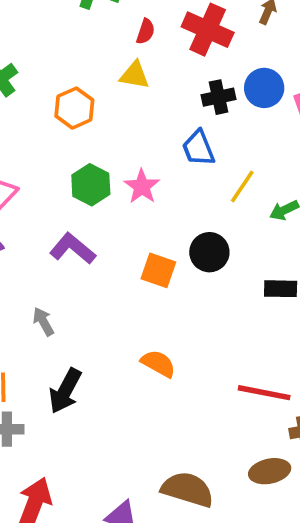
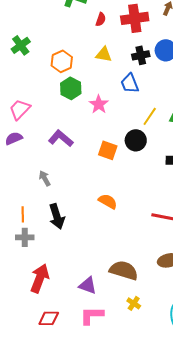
red cross: (208, 30) -> (135, 18), turned -32
yellow triangle: (135, 75) -> (104, 54), moved
green hexagon: (91, 185) -> (71, 88), moved
yellow line: (242, 187) -> (150, 116), moved
black arrow: (65, 391) -> (57, 216), turned -45

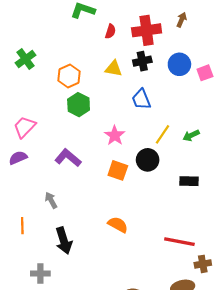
black cross: (141, 55) -> (142, 61), moved
pink star: (99, 104) -> (115, 135), moved
orange line: (23, 214) -> (22, 226), moved
gray cross: (25, 237) -> (40, 273), moved

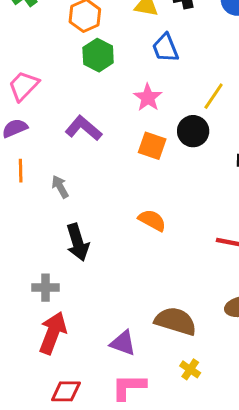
blue trapezoid: (141, 99) -> (165, 48), moved
orange line: (22, 226) -> (21, 171), moved

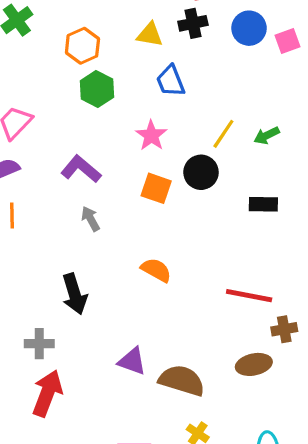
gray arrow: (60, 187) -> (90, 219), moved
purple triangle: (123, 343) -> (132, 361), moved

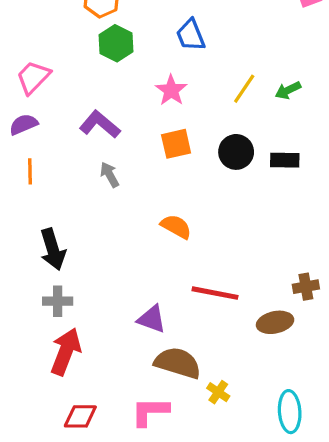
black circle: (201, 172) -> (236, 152), moved
orange square: (156, 188) -> (176, 144), turned -32
black arrow: (74, 294) -> (53, 249), moved
red line: (249, 296) -> (215, 293), moved
brown semicircle: (182, 380) -> (178, 363), moved

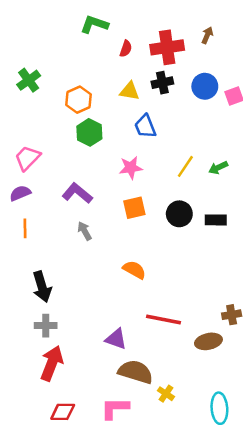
pink star: (171, 90) -> (131, 168), turned 30

